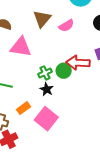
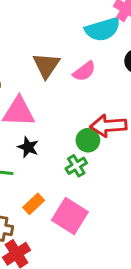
green cross: (45, 73) -> (76, 166), moved
black star: (47, 89) -> (28, 147), moved

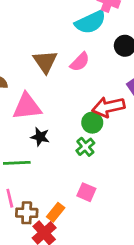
orange rectangle: (34, 204) -> (56, 212), moved
pink square: (70, 216) -> (86, 192), size x0.6

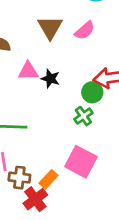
pink triangle: (27, 107) -> (28, 71), size x0.7
black star: (40, 137) -> (50, 79), moved
pink square: (86, 192) -> (81, 162), size x1.6

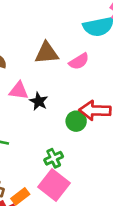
brown triangle: (50, 28) -> (47, 53), turned 45
green cross: (83, 116) -> (54, 158), moved

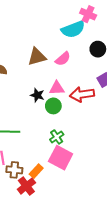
pink triangle: (19, 91) -> (57, 88), moved
green circle: (76, 121) -> (53, 106), moved

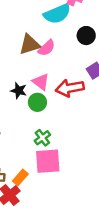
brown triangle: (37, 57) -> (30, 44), moved
pink triangle: (57, 88) -> (41, 82), turned 42
pink square: (61, 158) -> (48, 161), turned -30

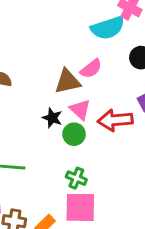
brown triangle: (30, 44) -> (67, 81), moved
green cross: (42, 138) -> (76, 178), turned -35

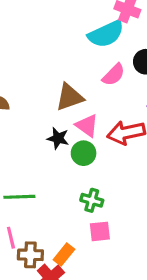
pink semicircle: (91, 69) -> (114, 75), moved
pink square: (80, 207) -> (100, 231), size x0.6

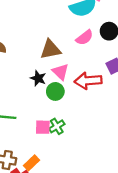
green cross: (92, 200) -> (57, 126), turned 35
pink square: (100, 231) -> (43, 127), moved

